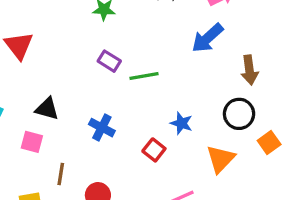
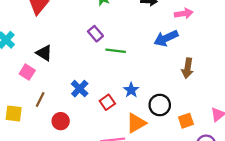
black circle: (239, 114) -> (160, 105), moved
blue cross: (102, 128) -> (80, 89), moved
orange triangle: (221, 159) -> (136, 123), moved

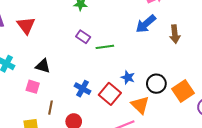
brown arrow: (188, 68) -> (175, 34), moved
red square: (107, 102) -> (110, 94), size x1.5
orange square: (186, 121) -> (183, 91), size x1.5
orange triangle: (136, 123) -> (140, 105), turned -30

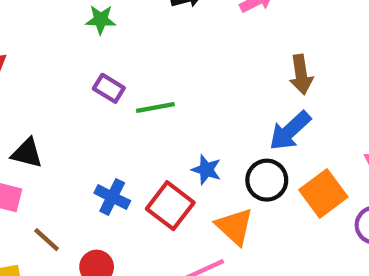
blue arrow: (146, 24) -> (290, 131), moved
brown line: (50, 108) -> (47, 240), turned -56

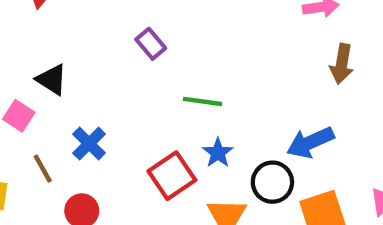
brown arrow: (301, 75) -> (342, 64), moved
green line: (155, 107) -> (203, 101), moved
blue cross: (112, 197) -> (89, 144), moved

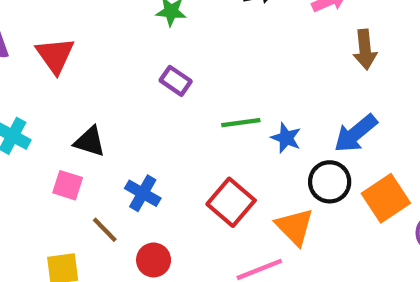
blue star: (218, 153) -> (286, 138), moved

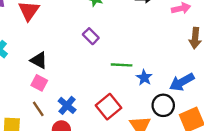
pink square: (68, 185) -> (39, 83), moved
blue cross: (143, 193) -> (67, 105), moved

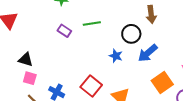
green line: (122, 65) -> (92, 23), moved
black circle: (163, 105) -> (131, 34), moved

